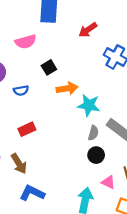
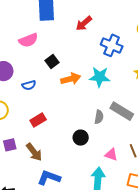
cyan star: (89, 105) -> (100, 77), moved
black circle: (96, 155) -> (81, 138), moved
pink triangle: (108, 182) -> (111, 155), moved

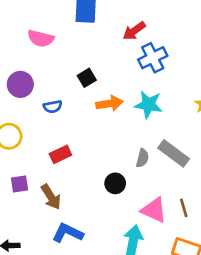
pink semicircle: (28, 40) -> (41, 38), moved, turned 30
blue cross: (112, 45) -> (153, 58), moved, turned 35
pink triangle: (111, 155) -> (154, 210), size x1.5

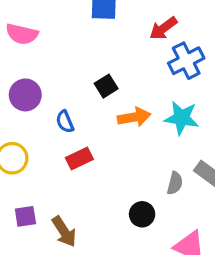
pink semicircle: (41, 38) -> (22, 34), moved
blue semicircle: (53, 107) -> (65, 122), turned 78
red rectangle: (60, 154) -> (79, 158), moved

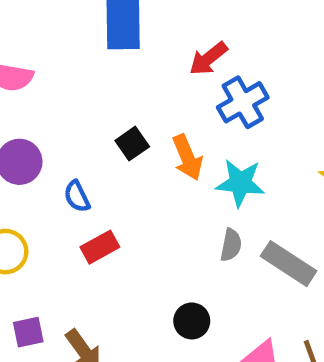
orange arrow: (134, 117) -> (187, 157), moved, turned 80
gray semicircle: (175, 183) -> (231, 245), moved

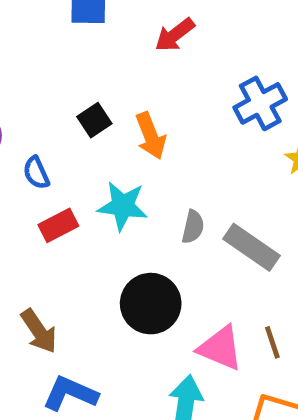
blue cross: (243, 102) -> (260, 103), moved
cyan star: (240, 183) -> (123, 206), moved
black circle: (192, 321) -> (151, 304), size x1.6

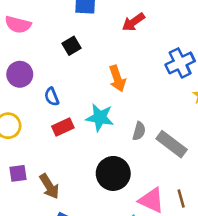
black square: (94, 120) -> (71, 46), moved

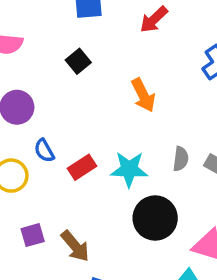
blue semicircle: (52, 97) -> (44, 151), moved
cyan star: (100, 118) -> (129, 169), moved

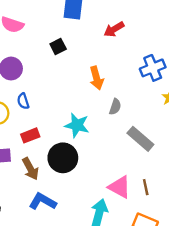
gray semicircle: (181, 159) -> (115, 107), moved
red rectangle: (82, 167) -> (30, 135), moved
black circle: (155, 218) -> (63, 158), moved

